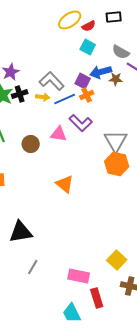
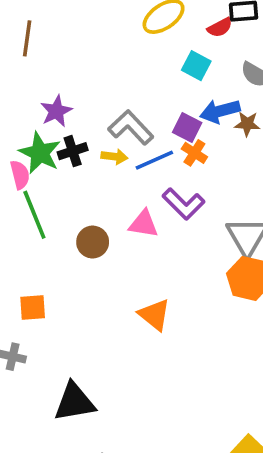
red semicircle: (89, 26) -> (220, 27), moved
orange cross: (87, 95) -> (194, 153), turned -32

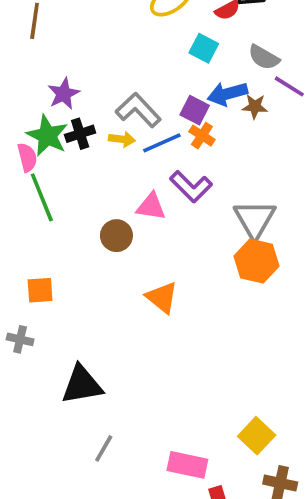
brown circle: (93, 242) -> (116, 236), moved

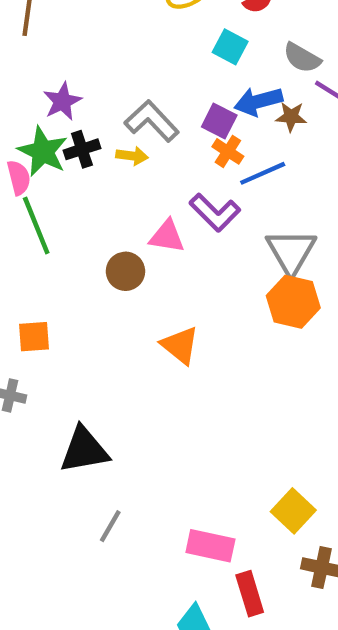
blue line: (162, 143) -> (263, 173), moved

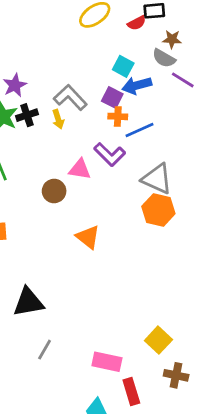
cyan square: (230, 47) -> (123, 66), moved
brown star: (291, 117) -> (172, 39), moved
orange cross: (228, 151) -> (118, 116), turned -30
yellow arrow: (132, 156) -> (58, 119), turned 66
gray triangle: (291, 252) -> (157, 179), turned -36

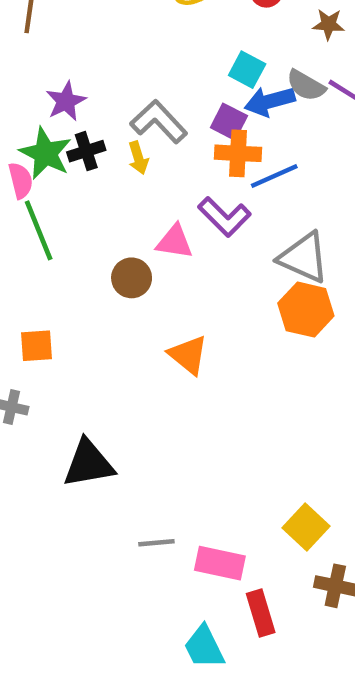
gray semicircle: (164, 58) -> (306, 85), moved
orange cross: (118, 116) -> (238, 153), size x1.4
gray line: (45, 350) -> (156, 543), moved, turned 55

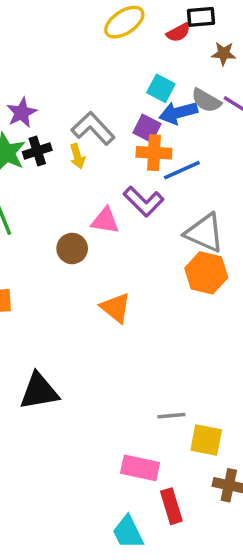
yellow square: (306, 527) -> (206, 440), turned -32
gray line: (156, 543) -> (171, 416), moved

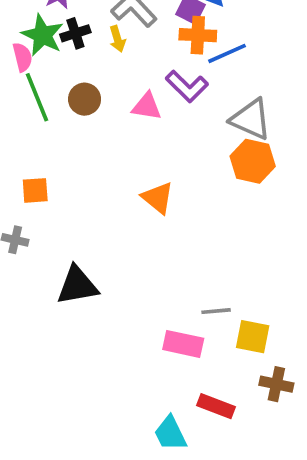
brown circle: (72, 248) -> (85, 99), moved
pink rectangle: (140, 468) -> (183, 344), moved
red rectangle: (171, 506) -> (216, 406), turned -52

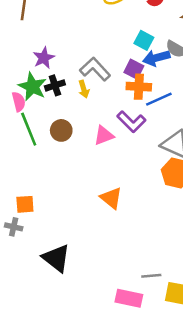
pink triangle: (147, 106) -> (104, 135), turned -30
orange square: (35, 190) -> (25, 204), moved
black triangle: (77, 285) -> (56, 258), turned 48

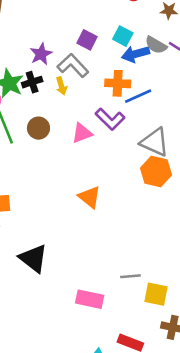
purple star: (44, 58) -> (41, 54), moved
purple square: (134, 69) -> (87, 40), moved
pink rectangle: (129, 298) -> (90, 299), moved

